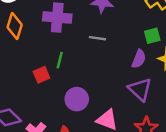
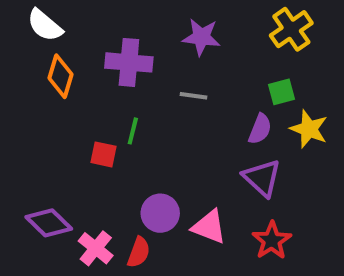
red square: (41, 75) -> (103, 154), turned 35
purple circle: (77, 99) -> (160, 213), moved

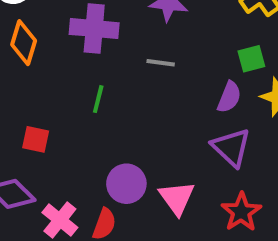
red square: (103, 154) -> (36, 139), moved
pink triangle: (209, 227) -> (177, 198), turned 33

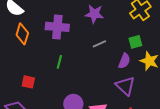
gray line: (161, 63) -> (99, 44), moved, turned -32

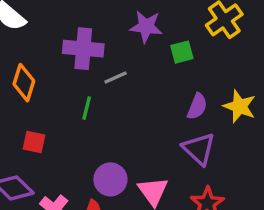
orange diamond: (22, 34) -> (24, 83), moved
green square: (135, 42) -> (182, 52), moved
gray line: (99, 44) -> (116, 78), moved

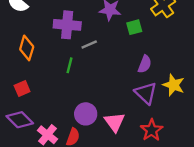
yellow star: (240, 106) -> (174, 85), moved
red square: (34, 142) -> (22, 88), moved, turned -35

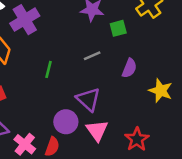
purple cross: (67, 25) -> (25, 20), moved, turned -36
gray line: (89, 45) -> (92, 56), moved
purple triangle: (146, 93) -> (88, 99), moved

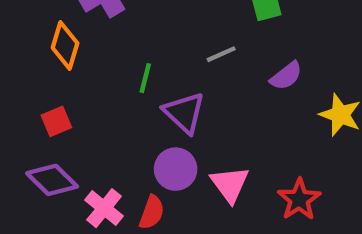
purple semicircle: (129, 68) -> (286, 76), turned 30
purple triangle: (88, 99) -> (184, 113), moved

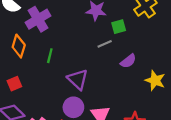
gray line: (221, 54) -> (105, 44), moved
green line: (145, 78) -> (50, 56), moved

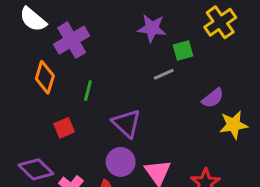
purple semicircle: (128, 61) -> (213, 98), moved
yellow star: (155, 80) -> (234, 125), turned -30
red square: (14, 84) -> (64, 128), moved

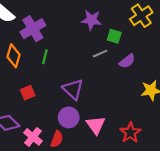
green square: (183, 51) -> (114, 36), turned 32
green line: (88, 91) -> (45, 57), moved
purple semicircle: (213, 98) -> (127, 61), moved

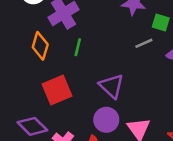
red square: (28, 93) -> (57, 90), size x1.6

